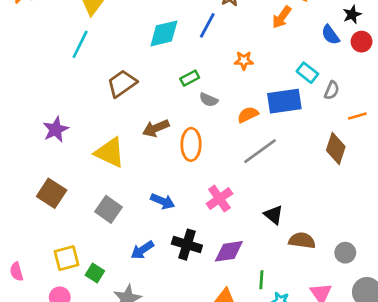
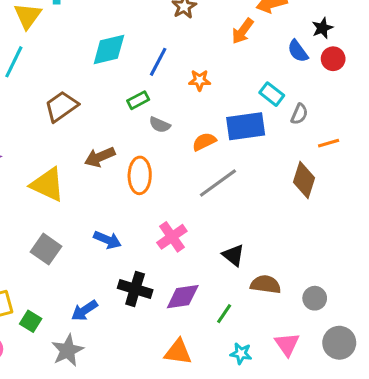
blue line: (207, 25) -> (158, 62), moved
blue arrow: (142, 250) -> (84, 310), moved
green line: (261, 280) -> (224, 314), moved, turned 30

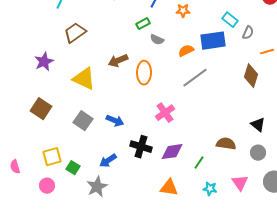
brown trapezoid: (61, 106) -> (75, 33), moved
blue arrow: (107, 240) -> (115, 121), moved
black triangle: (233, 255) -> (258, 125), moved

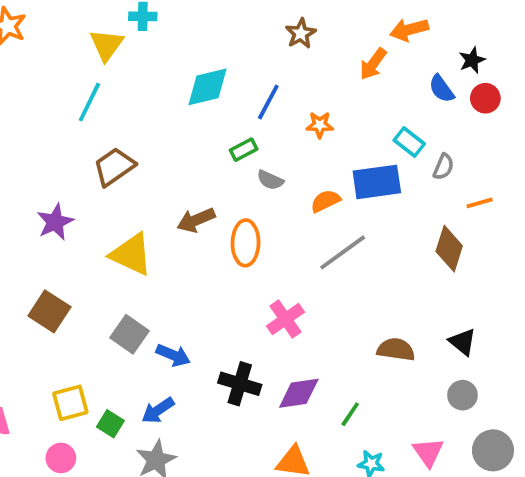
blue arrow: (115, 121) -> (173, 355), moved
brown semicircle: (226, 144) -> (396, 349), moved
blue arrow: (108, 161) -> (158, 410), moved

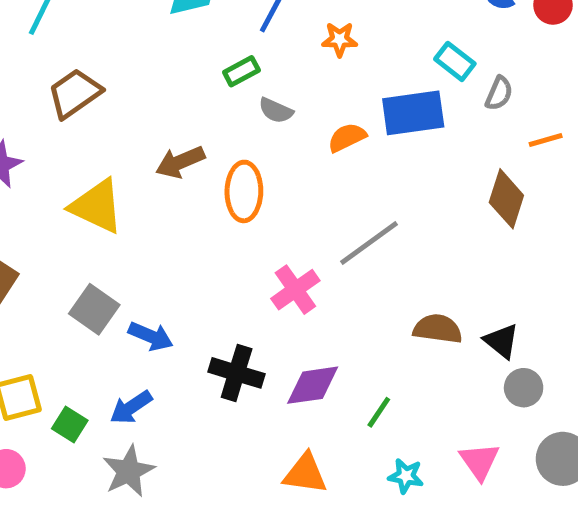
gray line: (343, 252) -> (369, 243), moved
black triangle: (463, 342) -> (501, 341), moved

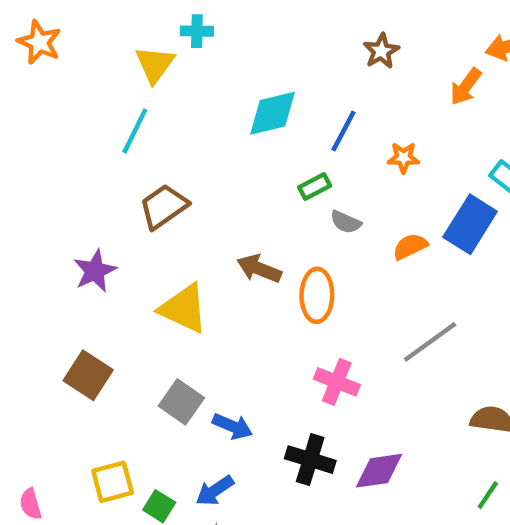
blue rectangle: (413, 113) -> (470, 224), turned -50
brown arrow: (180, 162) -> (259, 269), turned 45
pink cross: (295, 290) -> (337, 382), moved, turned -33
green line: (379, 412) -> (488, 495), moved

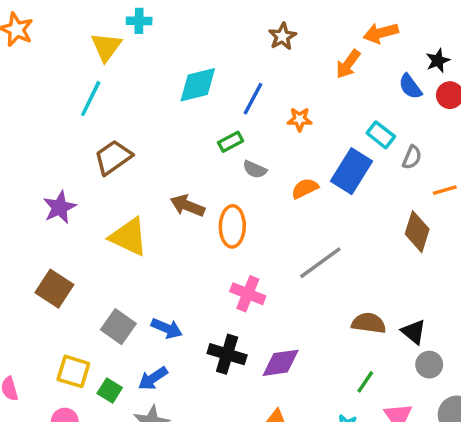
gray square: (181, 402) -> (118, 327), moved
yellow square: (113, 482) -> (73, 371), turned 32

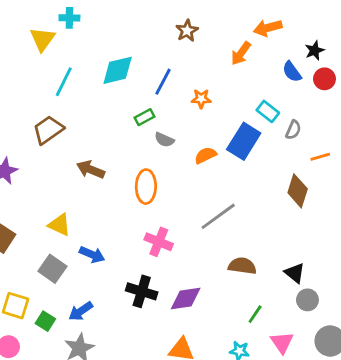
cyan line: (91, 99) -> (64, 82), moved
brown arrow: (187, 206) -> (91, 170), moved
yellow triangle: (129, 237) -> (59, 225), moved, size x0.7
brown semicircle: (369, 323) -> (242, 266), moved
blue arrow: (167, 328) -> (92, 255), moved

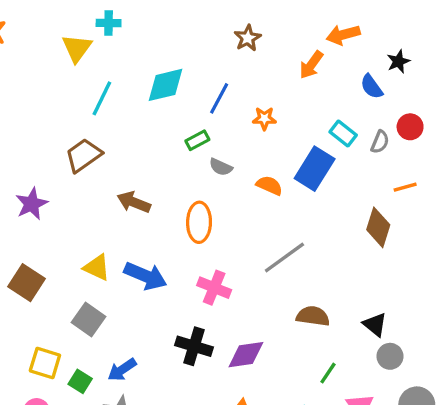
red circle: (324, 79) -> (410, 127), moved
gray semicircle: (293, 130) -> (380, 142), moved
orange semicircle: (205, 155) -> (269, 185), turned 50
blue arrow: (92, 255) -> (145, 276), moved, size x1.4

